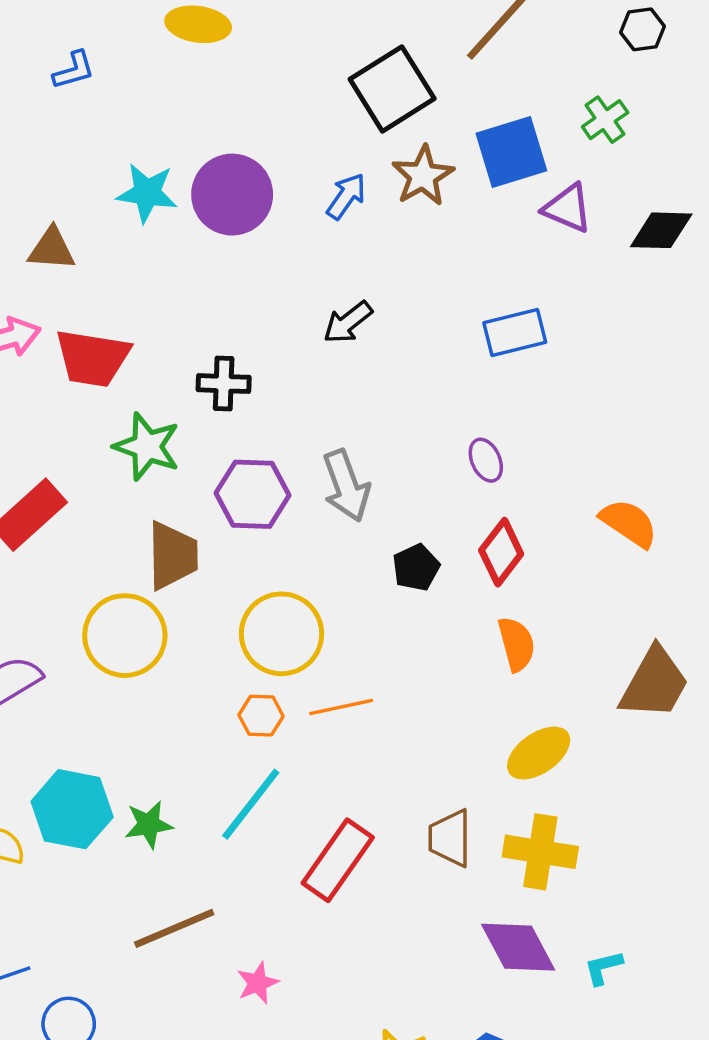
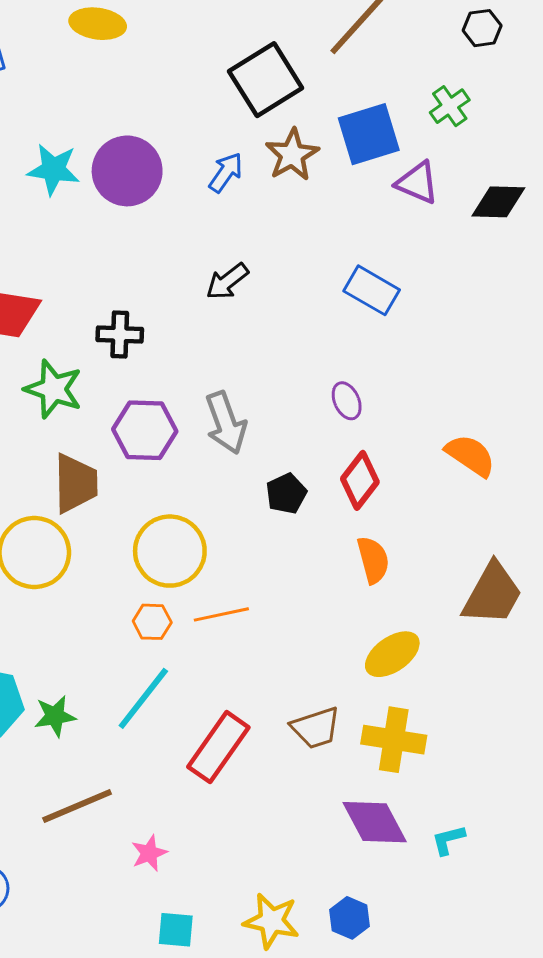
blue rectangle: (515, 332) -> (372, 290), turned 44
brown trapezoid: (450, 838) -> (316, 728), turned -108

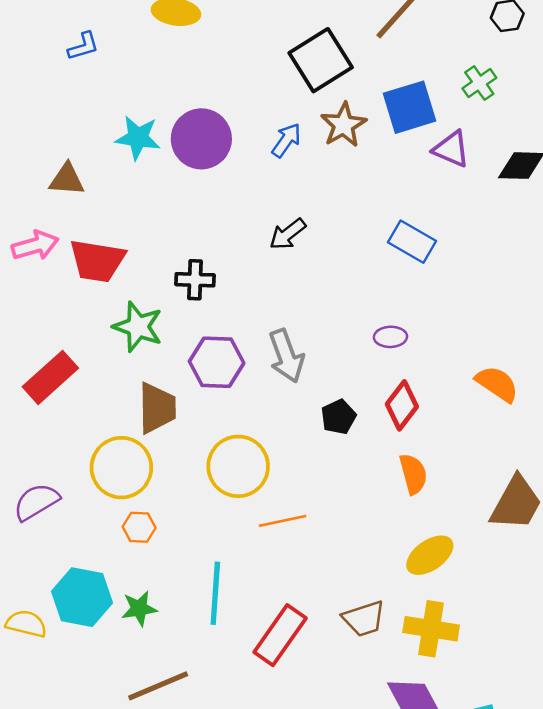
purple ellipse: (347, 401) -> (390, 337), turned -68
orange hexagon: (152, 622) -> (139, 527), moved
cyan line: (143, 698) -> (215, 593), turned -34

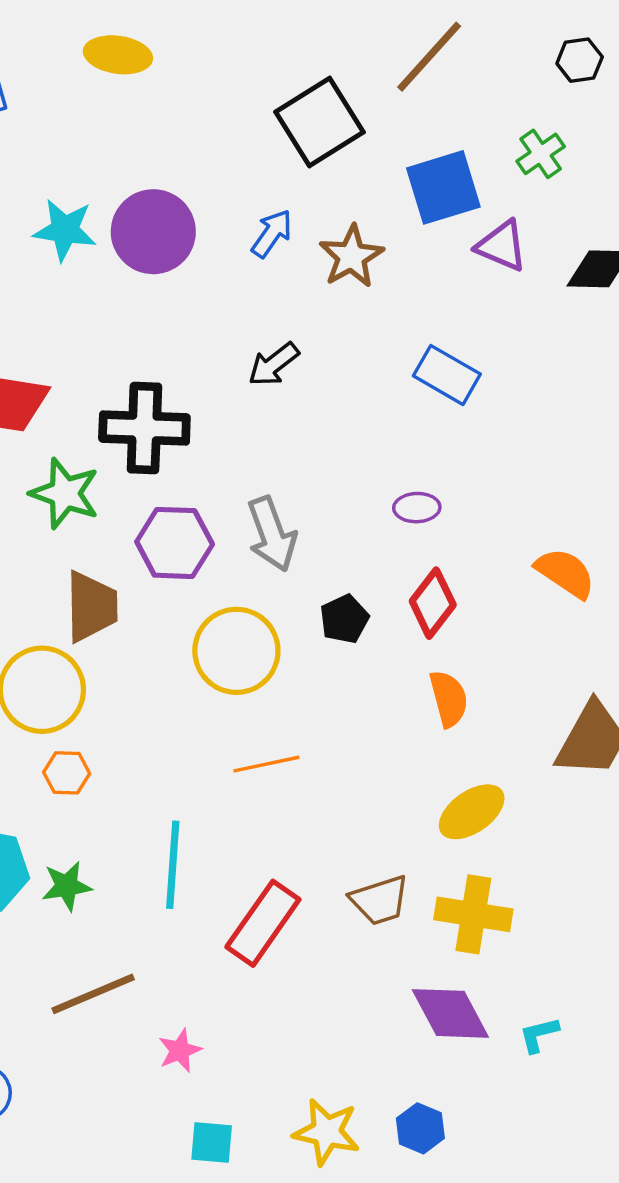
brown star: (344, 125) -> (351, 256), moved
black cross: (195, 280) -> (144, 428), size x1.6
yellow circle: (238, 466) -> (236, 651), moved

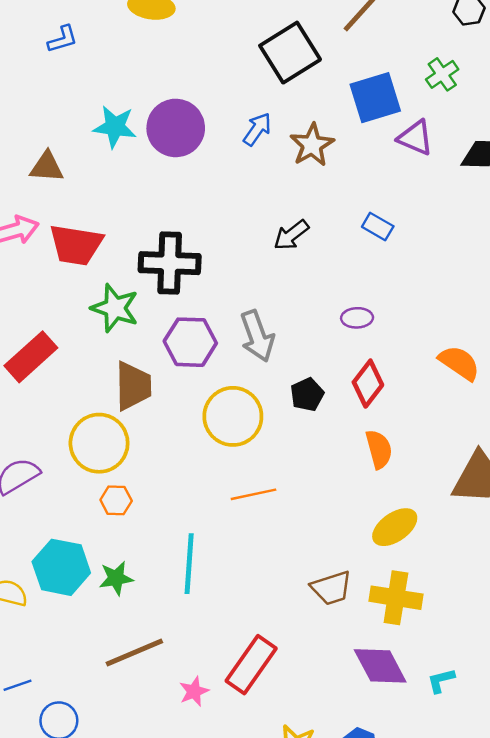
black arrow: (274, 364) -> (291, 235), moved
blue rectangle: (447, 375) -> (378, 227), size x0.7
red rectangle: (263, 923) -> (251, 665), moved

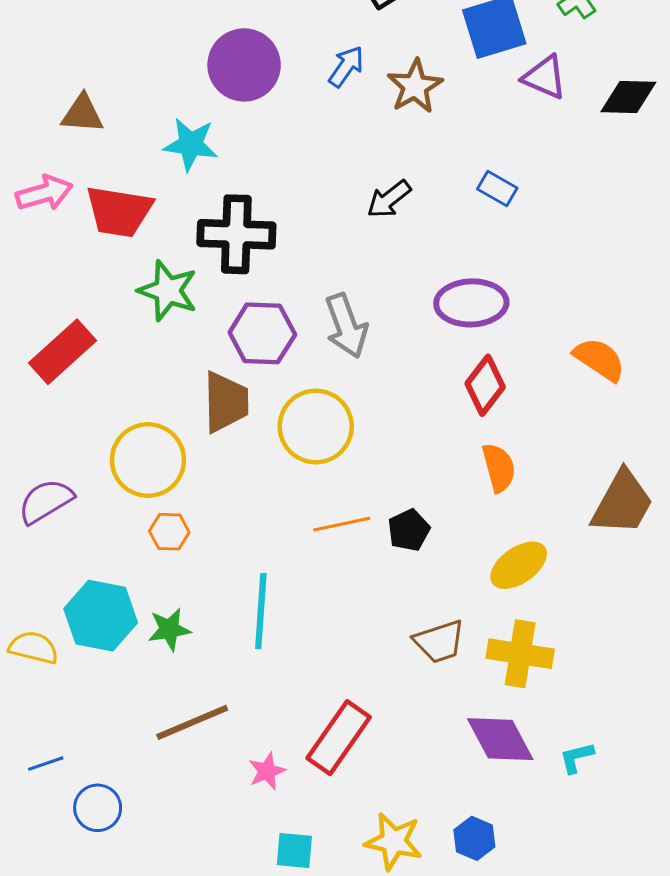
cyan star: (115, 127) -> (191, 144), moved
purple ellipse: (357, 318) -> (471, 303), size x1.8
brown trapezoid: (133, 386) -> (226, 402), moved
black pentagon: (307, 394) -> (409, 530), moved

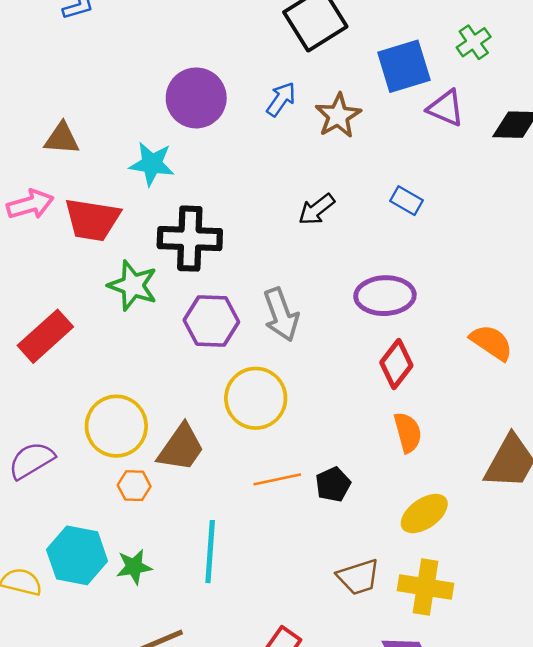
brown trapezoid: (226, 402) -> (181, 448), moved, turned 36

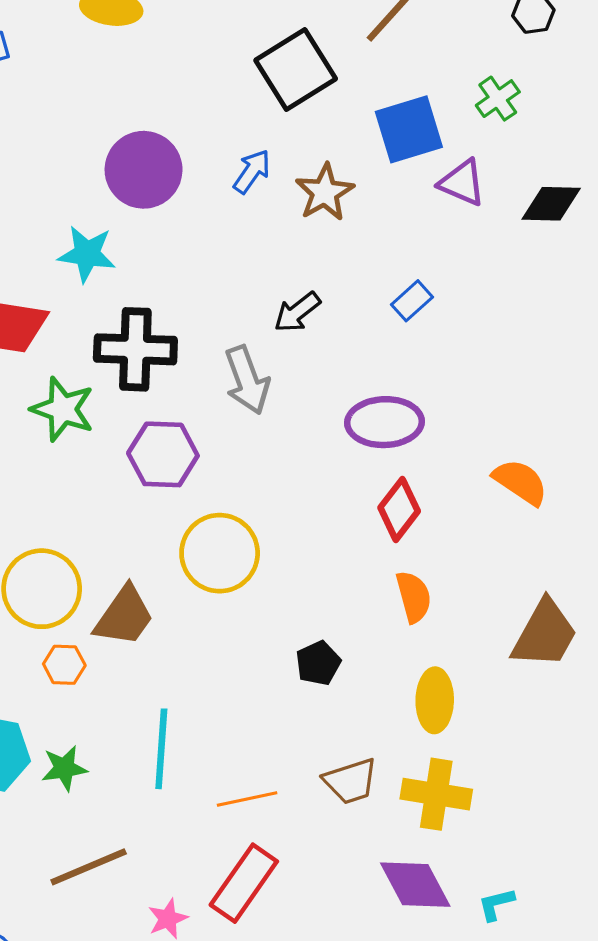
blue rectangle: (407, 201) -> (412, 301), turned -72
gray arrow: (281, 315) -> (247, 380), moved
orange line: (277, 479) -> (247, 799), moved
yellow ellipse: (424, 514) -> (435, 700), turned -54

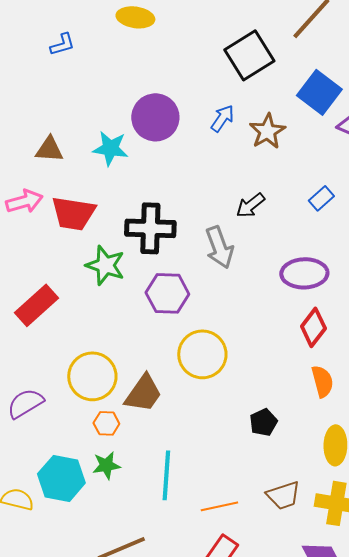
blue square: (409, 129) -> (319, 92), turned -36
cyan star: (87, 254) -> (110, 148), moved
green star: (64, 768) -> (106, 465), moved

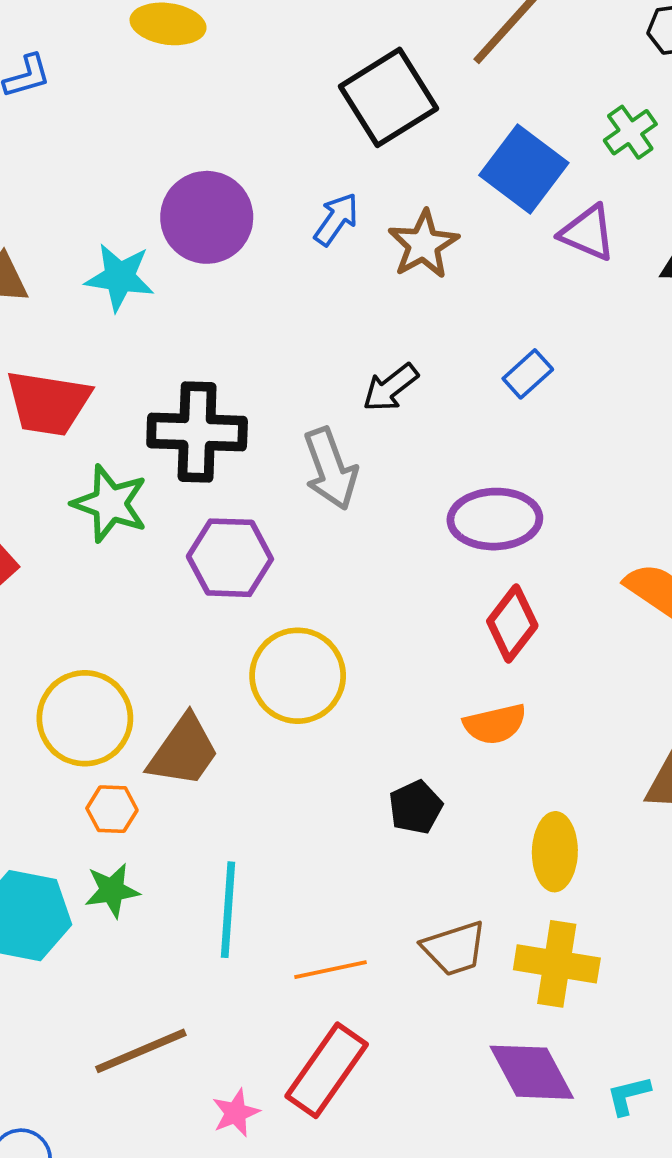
orange semicircle: (322, 381) -> (495, 724), moved, turned 92

